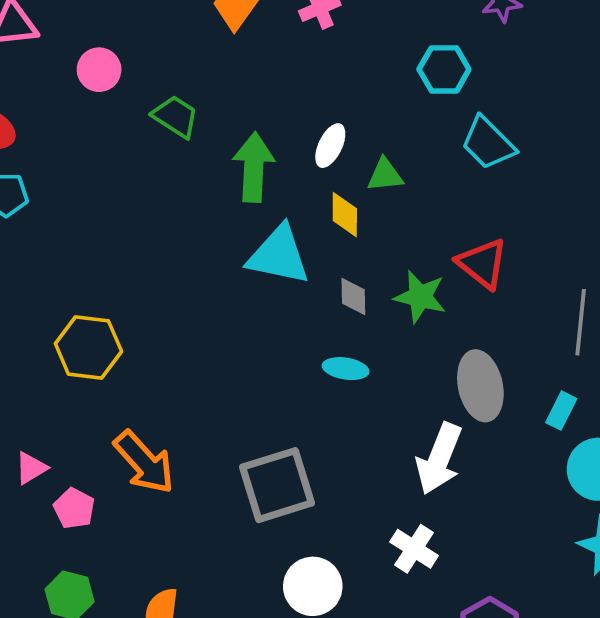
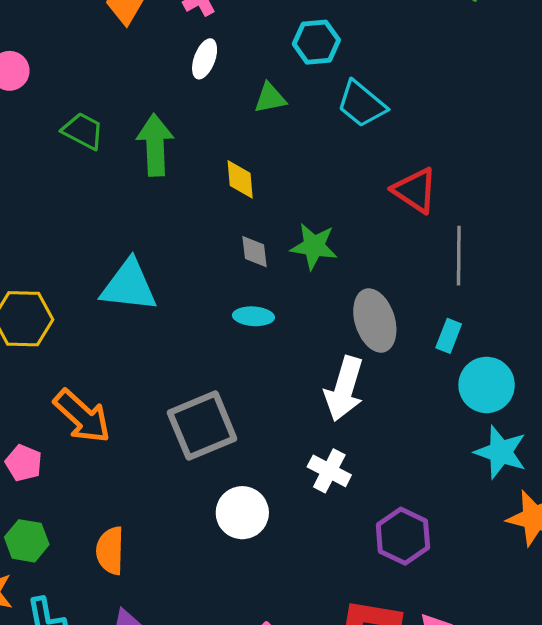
green trapezoid: (175, 117) -> (83, 131), moved
white ellipse: (330, 146) -> (205, 59), moved
green triangle: (385, 175) -> (270, 98), moved
cyan triangle: (279, 255) -> (129, 286), moved
red triangle: (482, 263) -> (415, 190), moved

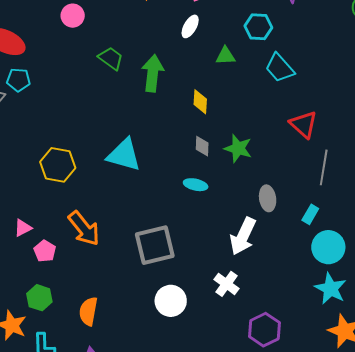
gray ellipse: (375, 320) -> (268, 198), size x0.7

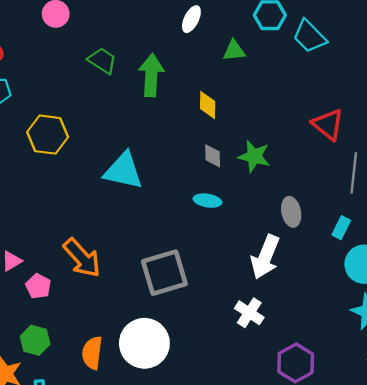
cyan trapezoid: (280, 68) -> (309, 36), moved
yellow hexagon: (58, 165) -> (48, 135), moved
white circle: (171, 301) -> (144, 343), moved, size x1.4

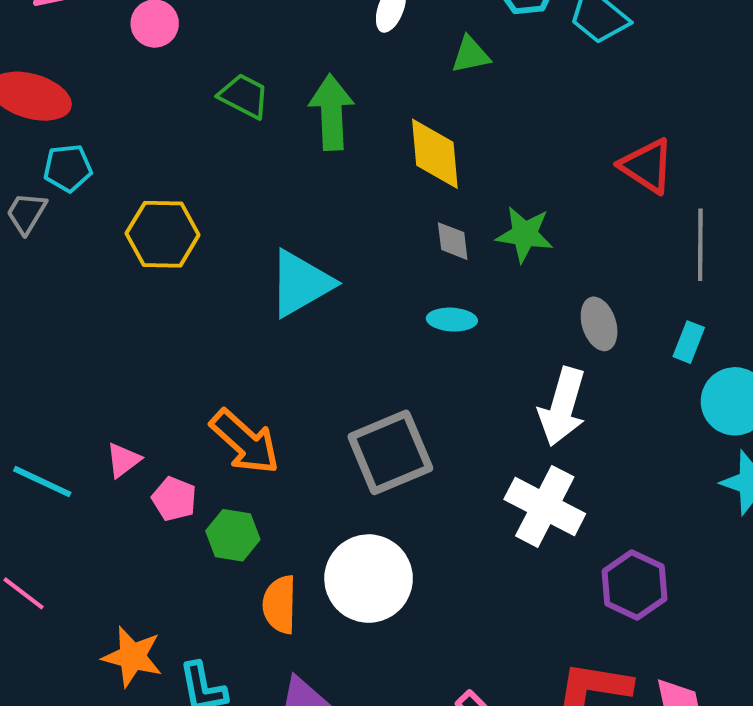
yellow diamond: (208, 105) -> (435, 154), size x1.5
cyan triangle: (123, 171) -> (301, 283), turned -36
white cross: (249, 313) -> (545, 506), size x1.5
green hexagon: (35, 340) -> (233, 535), moved

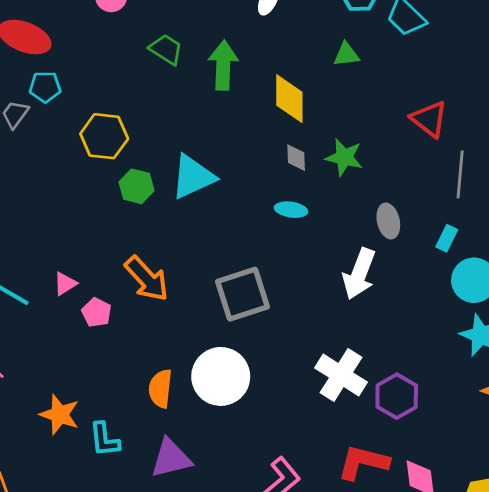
green triangle: (471, 55) -> (346, 54), moved
white cross: (545, 506) -> (341, 375), moved
green hexagon: (233, 535) -> (137, 186), moved

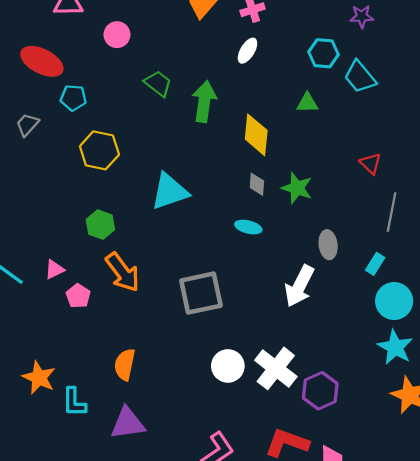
cyan pentagon: (45, 87) -> (73, 98), moved
red triangle: (429, 119) -> (371, 163), size x0.7
green hexagon: (137, 186) -> (100, 225), moved
white circle: (221, 376) -> (228, 366), moved, size x0.7

